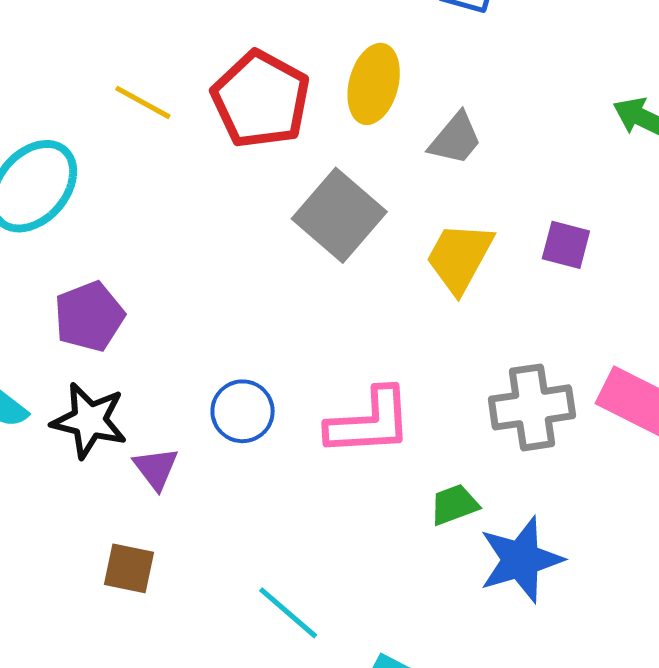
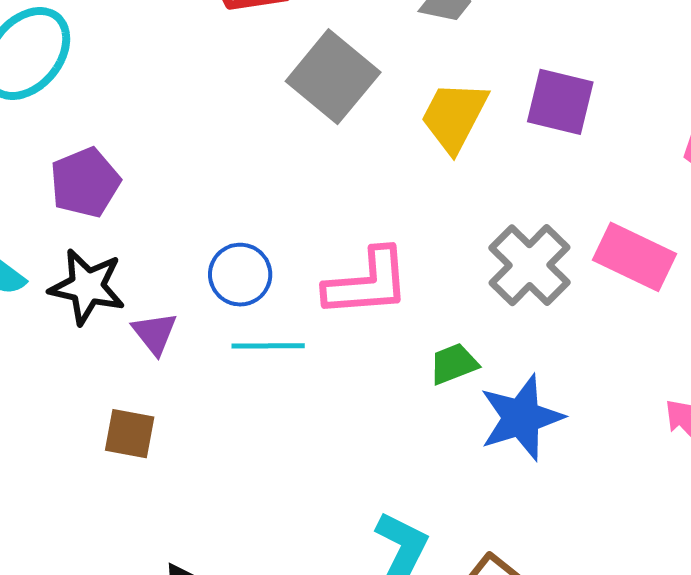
purple square: (566, 245) -> (560, 102), size x1.4
gray cross: (532, 407) -> (529, 265), turned -36
cyan line: (288, 613) -> (268, 346), moved, turned -40

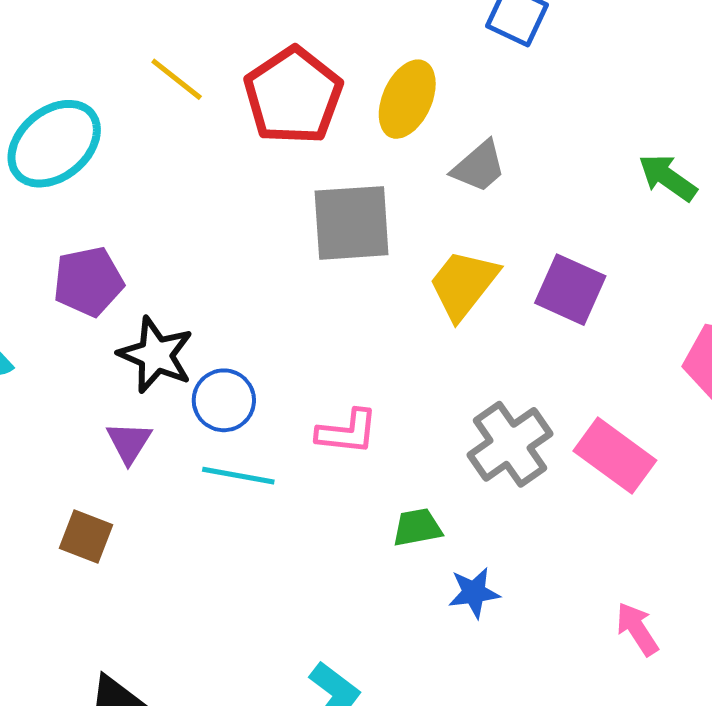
gray square: (333, 77) -> (352, 223), turned 36
pink L-shape: (367, 283) -> (347, 432), size x0.7
black star: (87, 287) -> (156, 355), moved
blue star: (521, 418) -> (474, 593), size x0.6

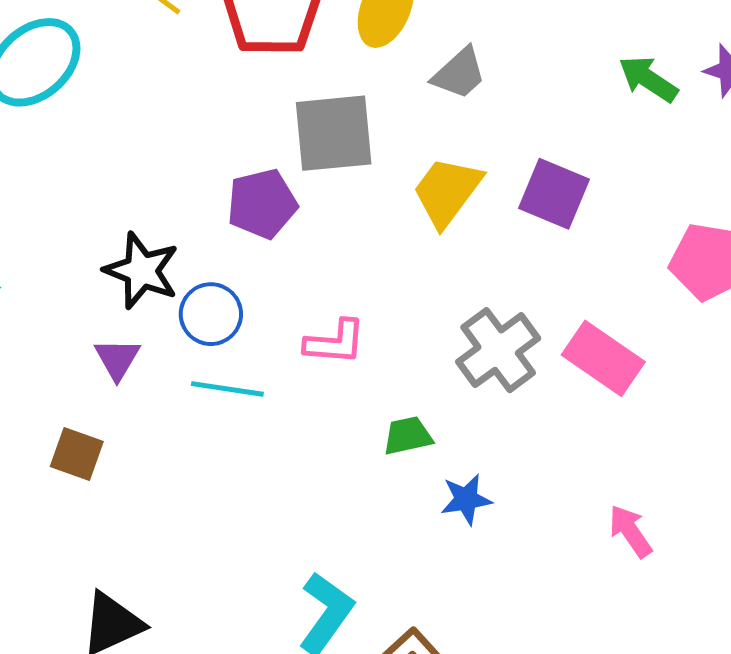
purple pentagon: (88, 281) -> (262, 204), moved

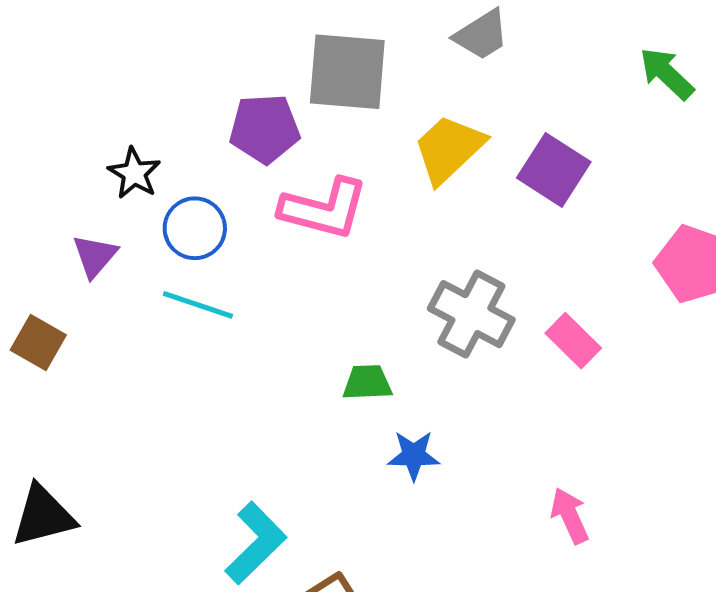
black star: (142, 271) -> (134, 173), size x0.7
pink L-shape: (335, 342) -> (324, 209), moved, size x1.4
gray cross: (498, 350) -> (471, 314), turned -36
pink rectangle: (603, 358) -> (573, 341), size x0.7

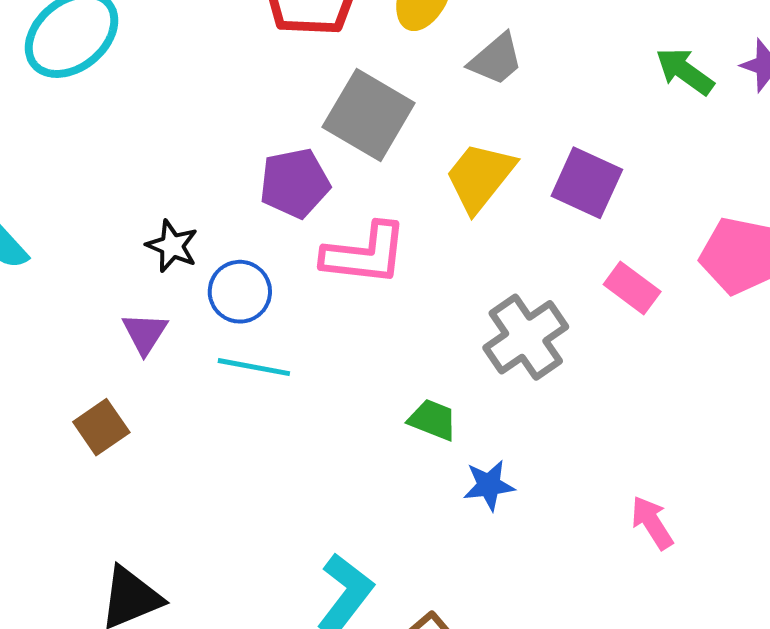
gray square: (347, 72) -> (369, 115), turned 34
gray cross: (471, 314) -> (526, 337), turned 36
pink rectangle: (573, 341) -> (632, 288), moved
brown square: (38, 343) -> (101, 427), turned 34
green trapezoid: (367, 383) -> (433, 420), turned 32

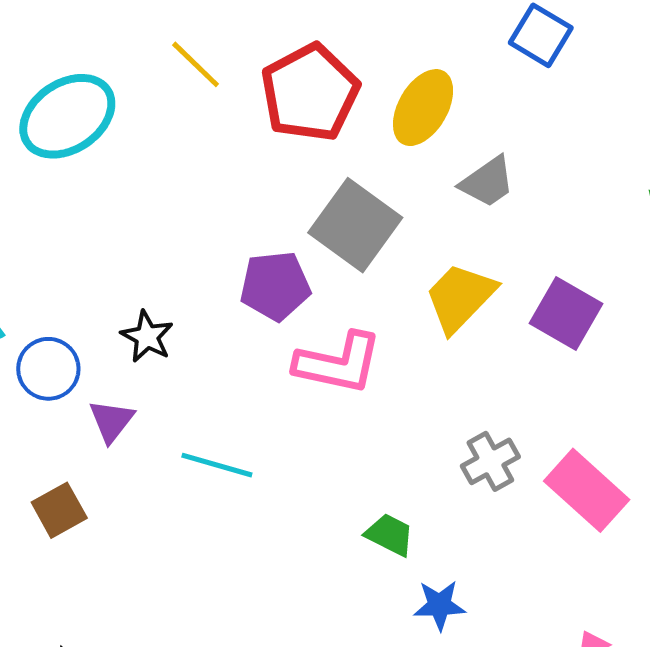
pink rectangle: (632, 288) -> (587, 490), moved, size x1.5
blue circle: (240, 292) -> (48, 369), moved
gray cross: (526, 337) -> (490, 461), size x0.7

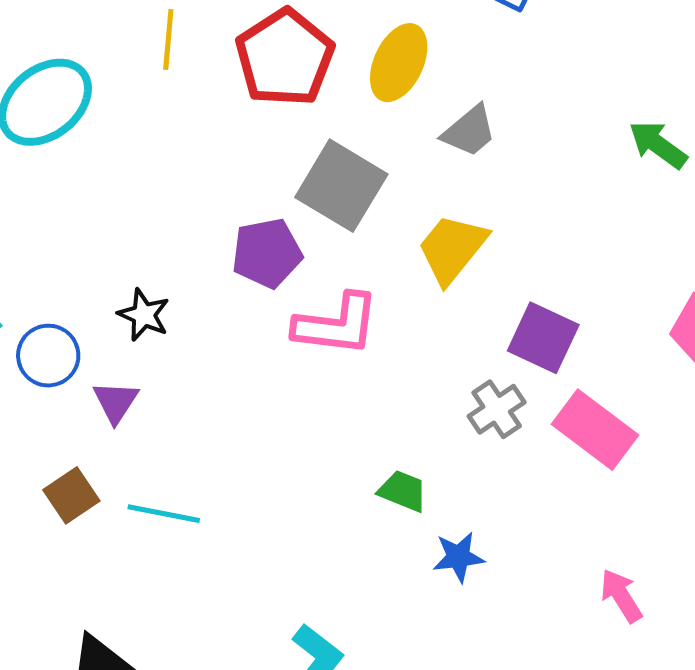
yellow line: (196, 64) -> (168, 40), turned 56
purple square: (566, 313) -> (543, 338), moved
cyan line: (217, 465) -> (164, 514), moved

